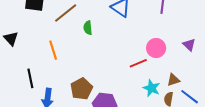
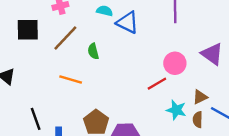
purple triangle: (189, 45) -> (212, 54), size x1.5
orange line: (53, 50) -> (71, 79), moved, turned -48

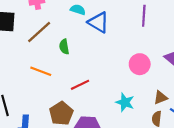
red line: (157, 84) -> (80, 85), moved
cyan star: (176, 110) -> (125, 102), moved

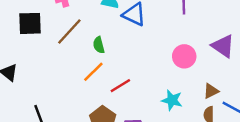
orange line: (41, 71) -> (93, 72), moved, turned -60

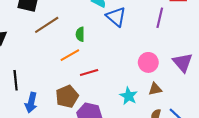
brown line: (69, 32) -> (47, 25), moved
brown triangle: (211, 91) -> (155, 89), moved

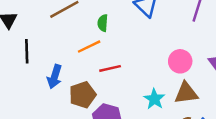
black line: (16, 80) -> (27, 51), moved
brown triangle: (155, 89) -> (186, 93), size x1.5
blue arrow: (31, 103) -> (55, 77), moved

